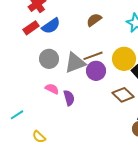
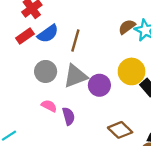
brown semicircle: (94, 20) -> (127, 27), moved
brown line: (93, 56) -> (75, 41), moved, turned -54
brown diamond: (123, 95) -> (120, 130), moved

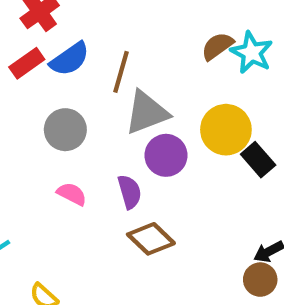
gray triangle: (75, 76) -> (147, 113), moved
purple semicircle: (68, 116) -> (130, 192), moved
brown diamond: (120, 130) -> (151, 239), moved

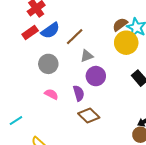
brown line: (121, 72) -> (75, 37), turned 30
gray triangle: (147, 113) -> (87, 56), size x0.6
yellow circle: (226, 130) -> (126, 43), moved

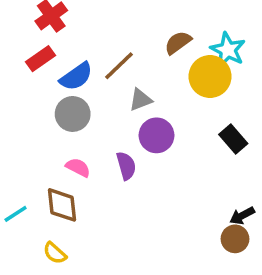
brown semicircle: (120, 24) -> (178, 43), moved
blue semicircle: (50, 31) -> (76, 77), moved
brown diamond: (89, 115) -> (62, 205), moved, turned 40

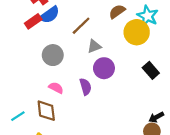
blue semicircle: (76, 77) -> (49, 15), moved

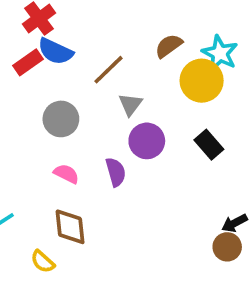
blue semicircle: (49, 15) -> (55, 51), turned 60
gray triangle: (94, 46) -> (130, 104), turned -32
black rectangle: (151, 70) -> (209, 145), moved
brown diamond: (46, 111) -> (70, 227), moved

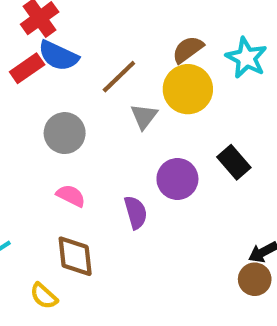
yellow circle: (202, 81) -> (188, 89), moved
purple circle: (147, 141) -> (177, 179), moved
purple semicircle: (116, 172) -> (136, 212), moved

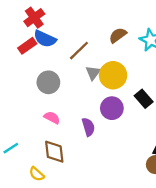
yellow circle: (188, 89) -> (113, 75), moved

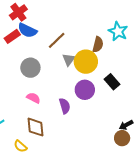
brown semicircle: (118, 35) -> (98, 44), moved, turned 140

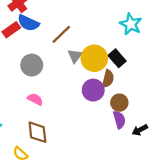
brown semicircle: (98, 44) -> (108, 79), moved
black rectangle: (112, 82) -> (117, 58), moved
purple semicircle: (65, 106) -> (119, 120), moved
brown circle: (122, 138) -> (119, 103), moved

